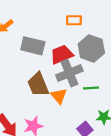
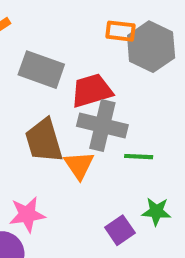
gray hexagon: (91, 48) -> (151, 47), moved
gray cross: (69, 73) -> (102, 126), turned 30

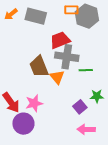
gray rectangle: (41, 70) -> (36, 16), moved

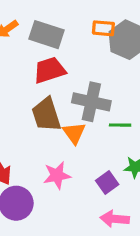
red trapezoid: (60, 40) -> (49, 70), moved
pink star: (34, 103) -> (57, 175), moved

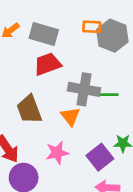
brown trapezoid: (46, 115) -> (29, 109), moved
green line: (120, 125) -> (109, 95), moved
purple square: (107, 182) -> (100, 157), size x1.4

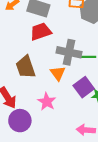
pink star: (57, 153) -> (47, 102), turned -30
purple square: (100, 157) -> (84, 87), moved

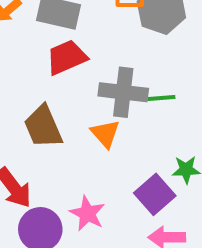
purple square: (84, 87) -> (155, 194), moved
pink star: (47, 102) -> (87, 213), moved

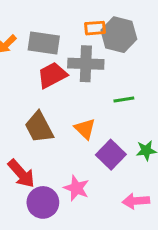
gray cross: (123, 92) -> (86, 64), moved
purple square: (155, 194) -> (111, 155), moved

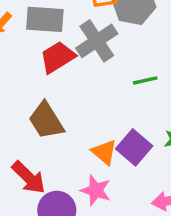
gray cross: (86, 64) -> (97, 41), turned -32
orange triangle: (85, 129) -> (104, 152), moved

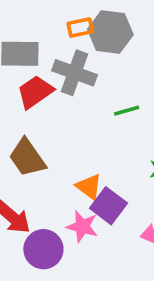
gray cross: (97, 41) -> (75, 73), turned -33
purple square: (134, 147) -> (108, 206), moved

